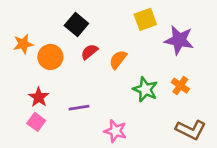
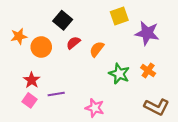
purple line: (79, 108) -> (56, 94), moved

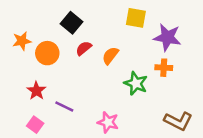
yellow square: (119, 16) -> (136, 18), turned 30
orange cross: (148, 70) -> (164, 68), moved, turned -32
purple line: (56, 94) -> (64, 106), turned 35
pink square: (29, 100) -> (35, 125), moved

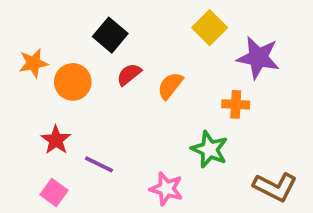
yellow square: (136, 18) -> (210, 28), turned 35
orange cross: (164, 68) -> (236, 104), moved
green star: (136, 83) -> (210, 149), moved

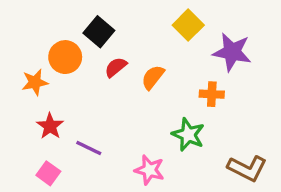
orange star: (33, 63) -> (35, 82), moved
orange circle: (73, 82) -> (65, 57), moved

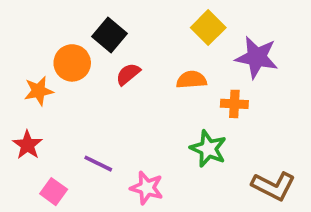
orange semicircle: (153, 77) -> (191, 80), moved, turned 48
red star: (50, 126) -> (27, 145), moved
pink star: (149, 170) -> (147, 188), moved

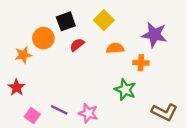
yellow square: (208, 28) -> (104, 20), moved
black square: (109, 35) -> (66, 21), turned 30
purple line: (98, 164) -> (59, 110), moved

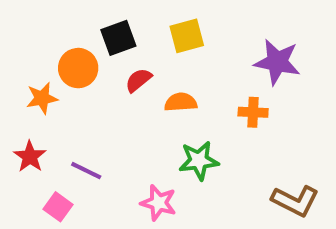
yellow square: (104, 20) -> (187, 36), turned 30
orange semicircle: (115, 48) -> (181, 102), moved
green star: (125, 90) -> (199, 161), moved, turned -30
purple line: (59, 110) -> (86, 171), moved

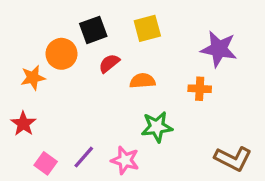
purple line: (86, 171) -> (84, 157), moved, turned -75

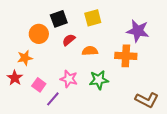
orange star: (33, 78) -> (25, 58), moved
orange cross: (200, 89) -> (126, 56), size x1.5
pink star: (125, 160) -> (69, 79), moved
pink square: (46, 163) -> (39, 85), moved

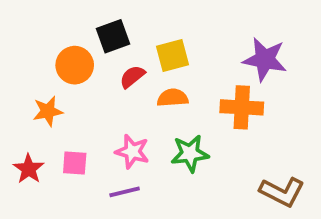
yellow square: (93, 18) -> (173, 56), moved
red star: (15, 78) -> (29, 169), moved
pink square: (39, 85) -> (75, 163), turned -32
purple line: (53, 99) -> (125, 192), moved, turned 35

